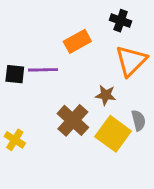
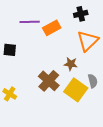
black cross: (121, 21) -> (81, 14), turned -32
purple line: (43, 70) -> (30, 22), moved

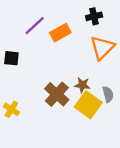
purple line: (30, 22) -> (35, 26), turned -42
brown star: (71, 64) -> (82, 85), moved

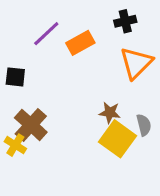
brown cross: (57, 94) -> (31, 125), moved

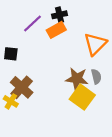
black cross: (125, 21) -> (59, 15), moved
brown star: (110, 113) -> (77, 79), size x1.5
gray semicircle: (144, 125) -> (96, 77), moved

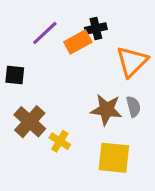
black cross: (59, 15) -> (96, 28), moved
yellow square: (82, 97) -> (114, 158), moved, turned -30
yellow cross: (11, 101) -> (60, 141), moved

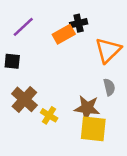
purple line: (45, 33) -> (23, 27), moved
brown star: (106, 110) -> (87, 108), moved

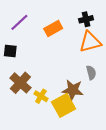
black cross: (79, 23) -> (86, 19), moved
orange triangle: (108, 50) -> (90, 42), turned 30
yellow square: (93, 129) -> (63, 105), moved, turned -35

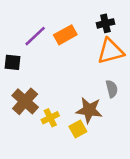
purple line: (19, 22) -> (35, 36), moved
yellow cross: (41, 96) -> (50, 118), turned 32
yellow square: (63, 105) -> (78, 129), size x0.6

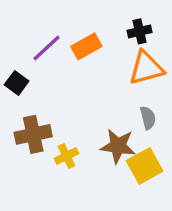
black square: (13, 62) -> (17, 83), turned 30
brown cross: (25, 101) -> (33, 134), turned 36
yellow square: (78, 129) -> (145, 166), moved, size x1.5

